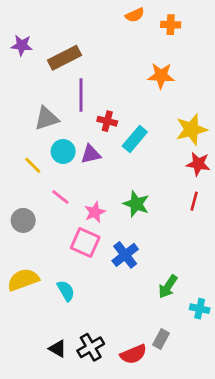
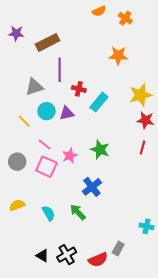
orange cross: (171, 25) -> (125, 18), turned 32
pink square: (85, 242) -> (46, 167), moved
yellow semicircle: (23, 280) -> (17, 205), size x0.7
green arrow: (168, 287) -> (78, 212), moved, turned 102

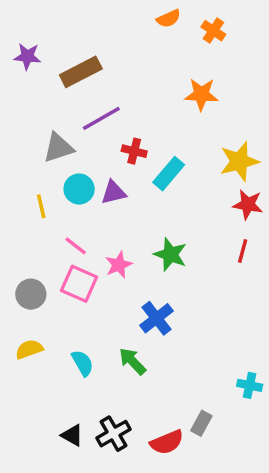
purple line: (60, 70) -> (101, 118), turned 60
yellow line: (24, 121) -> (41, 206), turned 32
gray circle: (17, 162) -> (31, 294), moved

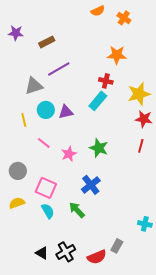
brown rectangle: (81, 72) -> (47, 42), size x0.7
red cross: (134, 151) -> (106, 81), moved
pink square: (79, 284) -> (46, 188), moved

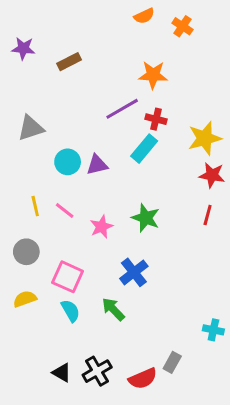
orange star: (117, 55) -> (153, 75), moved
purple line: (59, 69) -> (122, 109), moved
gray triangle: (34, 86) -> (31, 128), moved
yellow line: (24, 120) -> (35, 206), moved

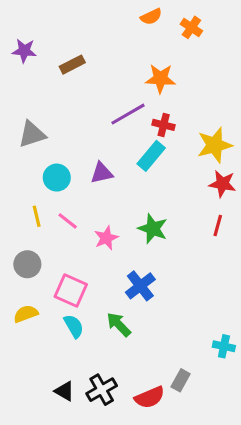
cyan circle: (68, 162) -> (57, 178), moved

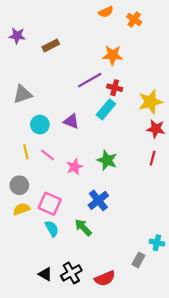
purple triangle: (102, 173) -> (71, 121), turned 35
yellow semicircle: (26, 314) -> (21, 209), moved
gray rectangle: (181, 380) -> (138, 260), moved

